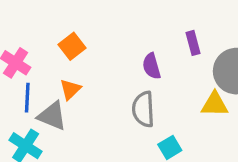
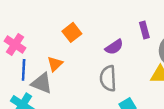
orange square: (72, 46) -> (72, 32), moved
purple semicircle: (152, 66) -> (114, 47), turned -108

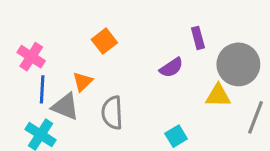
purple semicircle: (114, 47) -> (171, 68), moved
gray semicircle: (108, 78) -> (112, 113), moved

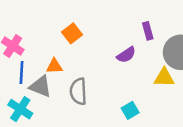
orange triangle: (83, 82) -> (54, 66), turned 42

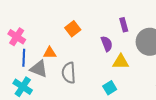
orange square: (72, 33) -> (73, 29), moved
purple semicircle: (126, 55) -> (107, 44), turned -77
yellow triangle: (164, 78) -> (121, 62), moved

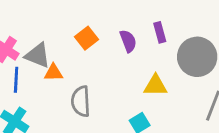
purple semicircle: (107, 44) -> (128, 41), moved
gray triangle: (39, 69) -> (38, 55), moved

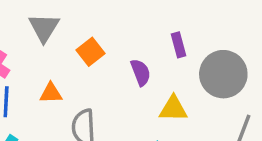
purple semicircle: (128, 41) -> (141, 72), moved
gray triangle: (38, 55) -> (44, 28), moved, turned 40

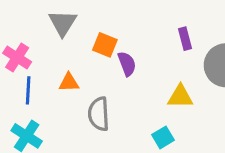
orange square: (91, 52) -> (105, 45), turned -30
purple semicircle: (141, 72) -> (127, 64), moved

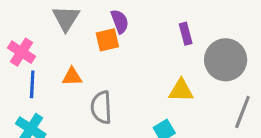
orange square: (105, 45) -> (107, 40), turned -35
purple semicircle: (127, 64) -> (120, 21), moved

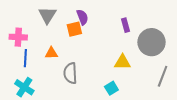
pink cross: (21, 52) -> (18, 37), turned -30

